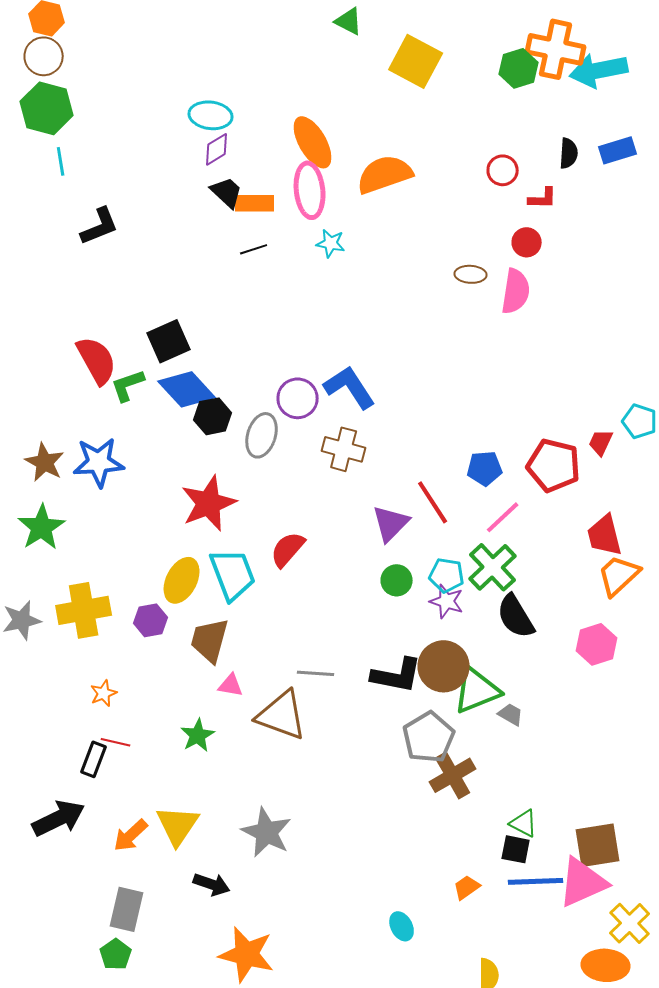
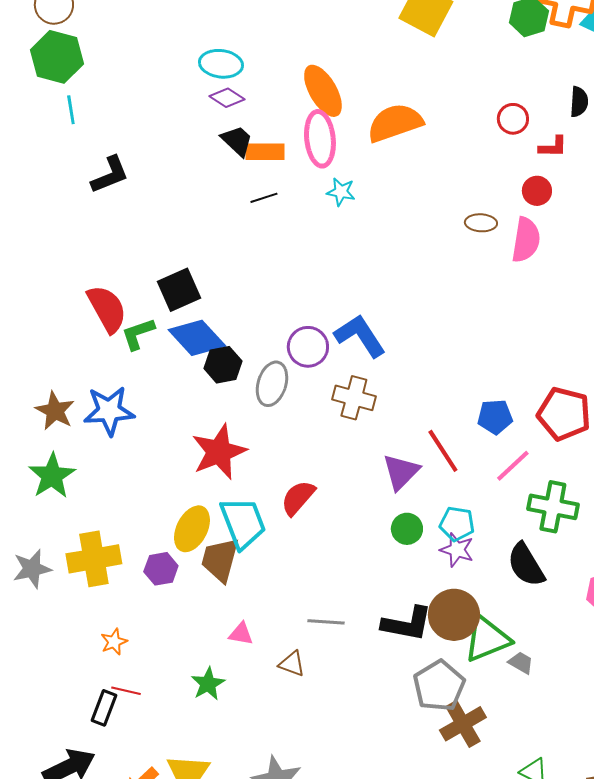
purple diamond: (217, 149) -> (227, 98), turned 64
green cross: (493, 567) -> (553, 507), moved, turned -36
brown trapezoid: (210, 640) -> (220, 560), moved
brown triangle: (282, 715) -> (292, 664), size x0.5

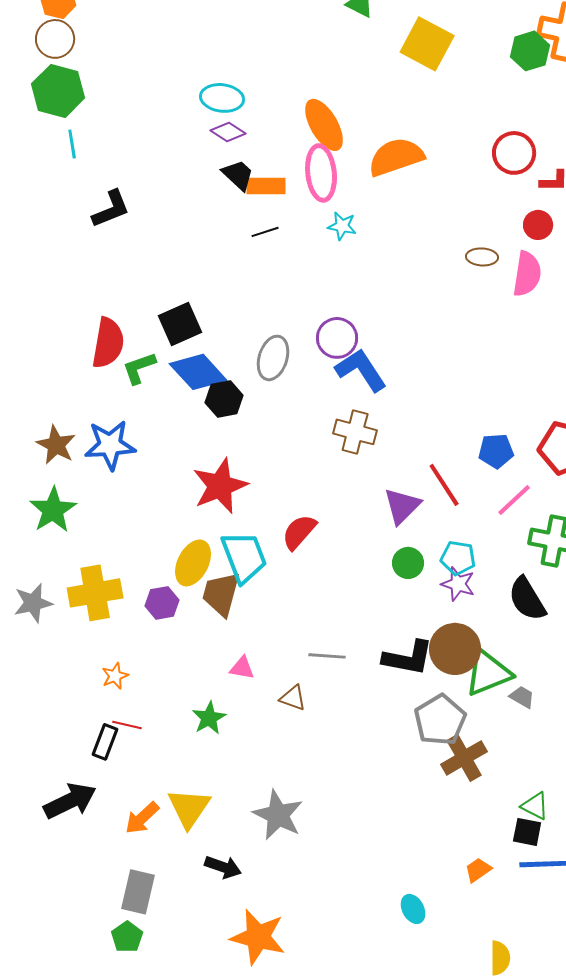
red circle: (513, 119) -> (514, 153), size x1.4
red semicircle: (107, 309) -> (108, 343), turned 39
purple circle: (308, 347) -> (337, 338), moved
gray ellipse: (272, 384) -> (273, 358), moved

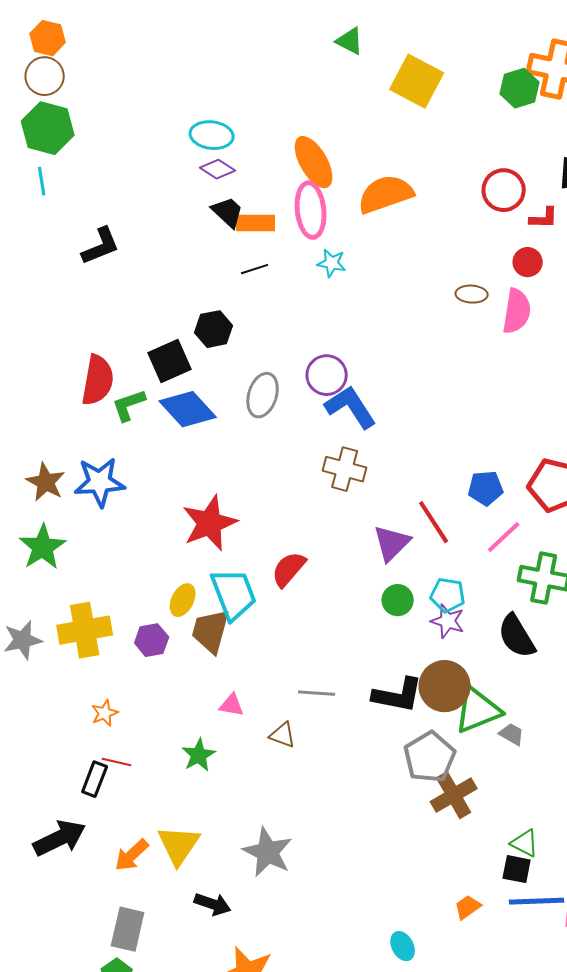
cyan line: (72, 144) -> (42, 181), moved
black hexagon: (224, 399) -> (214, 329), moved
yellow ellipse: (193, 563) -> (183, 600), size x0.7

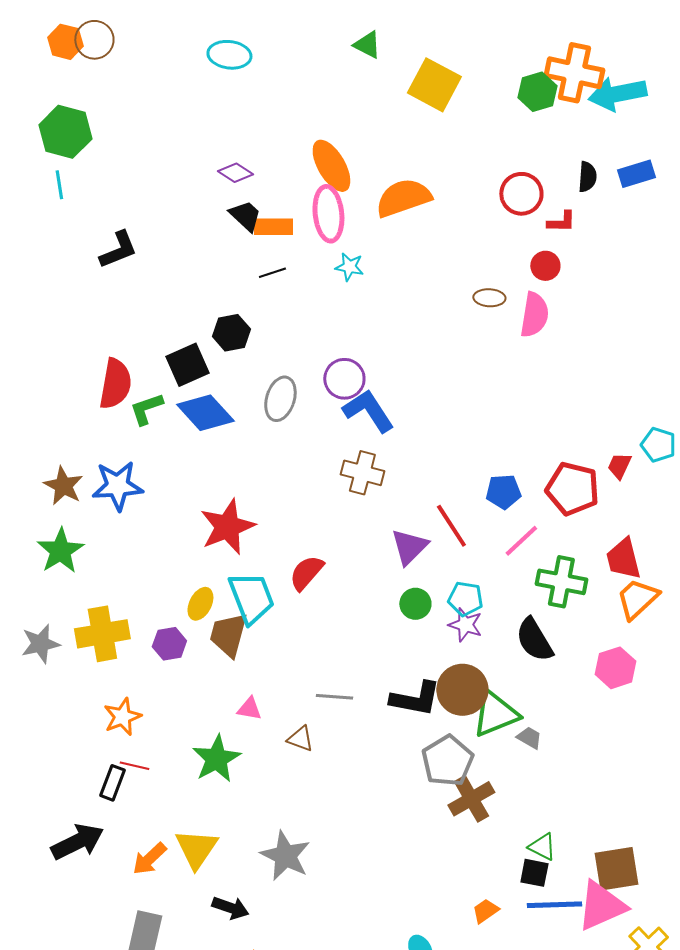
brown circle: (45, 76) -> (94, 40), moved
cyan ellipse: (212, 135) -> (229, 55), moved
orange star: (105, 713) -> (122, 717), size x1.4
green star: (199, 755) -> (216, 759), size x1.4

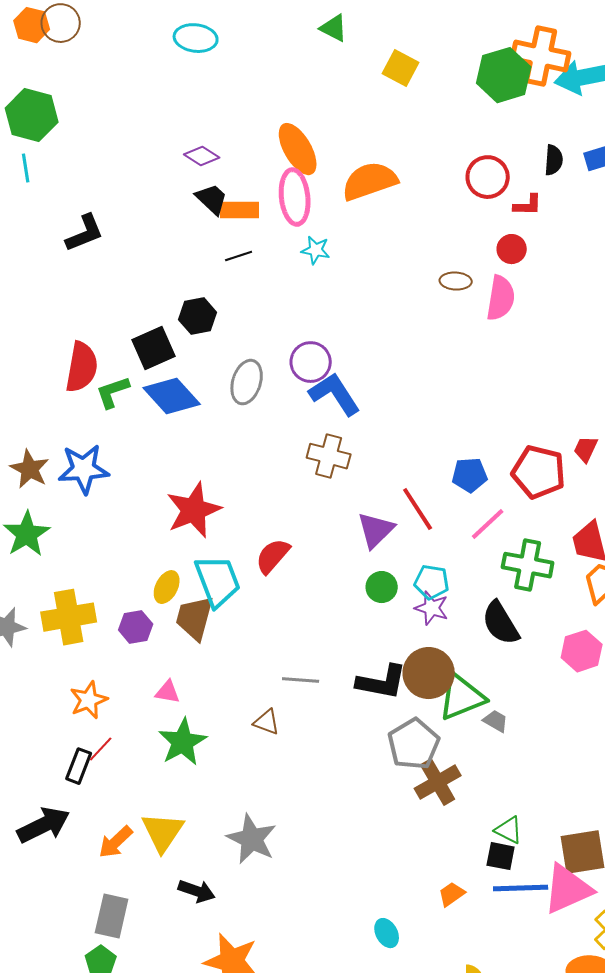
yellow square: (434, 85) -> (401, 68), size x0.7
green hexagon: (537, 92) -> (504, 75), size x1.4
pink triangle: (249, 709) -> (168, 692), moved
red line: (134, 766) -> (101, 749), turned -60

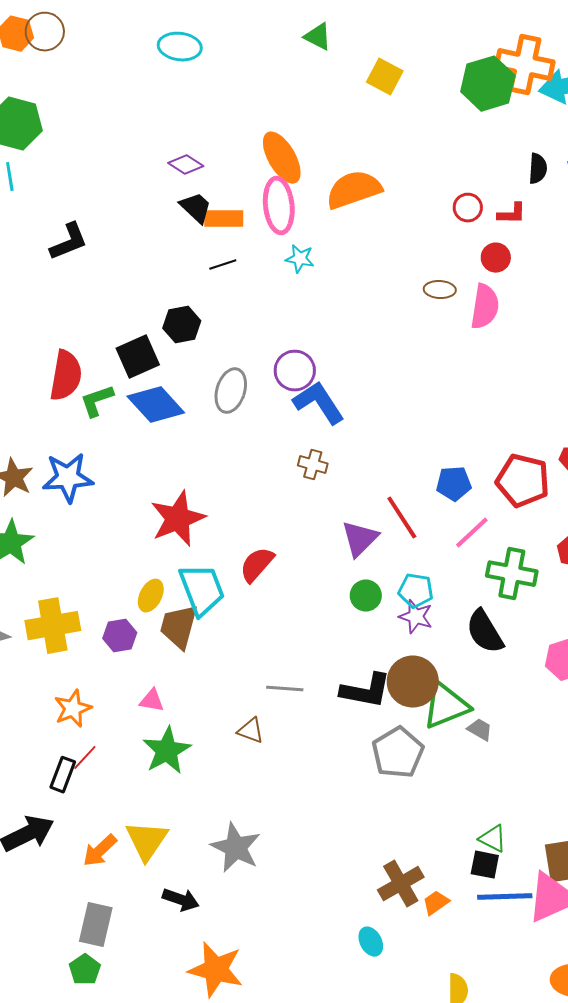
red circle: (488, 177) -> (468, 208), moved, size x0.7
brown cross: (329, 456) -> (313, 465), size x0.7
brown cross: (438, 782) -> (401, 884), moved

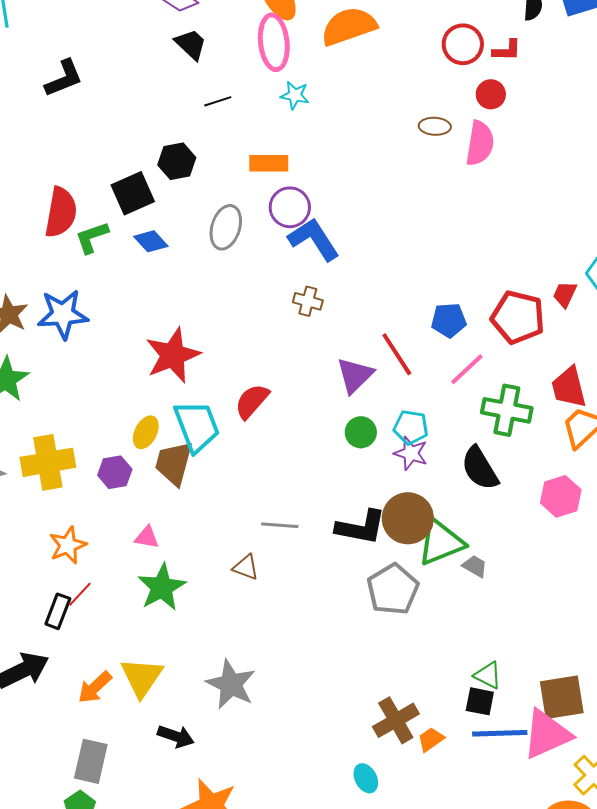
red circle: (468, 208) -> (463, 44), size x1.4
orange rectangle: (224, 219) -> (269, 163), moved
blue diamond: (156, 405) -> (151, 241), size x0.6

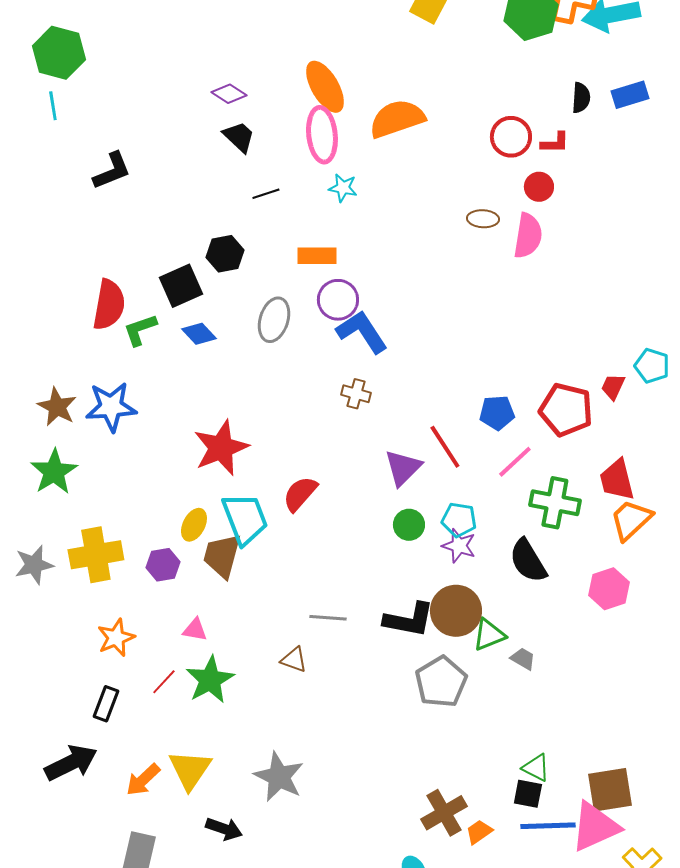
green triangle: (441, 542) -> (489, 635), size x0.7
red line: (80, 594) -> (164, 682), moved

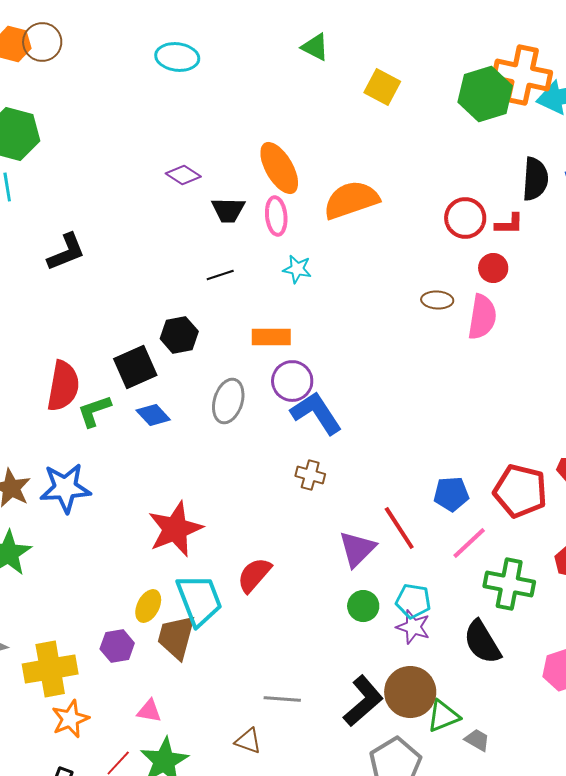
black semicircle: (581, 98) -> (535, 179), size x1.4
pink ellipse: (322, 135) -> (276, 216), size x0.7
black trapezoid: (239, 137) -> (228, 210), moved, turned 138
yellow cross: (96, 555) -> (50, 669), moved
black L-shape: (409, 620) -> (363, 701), turned -52

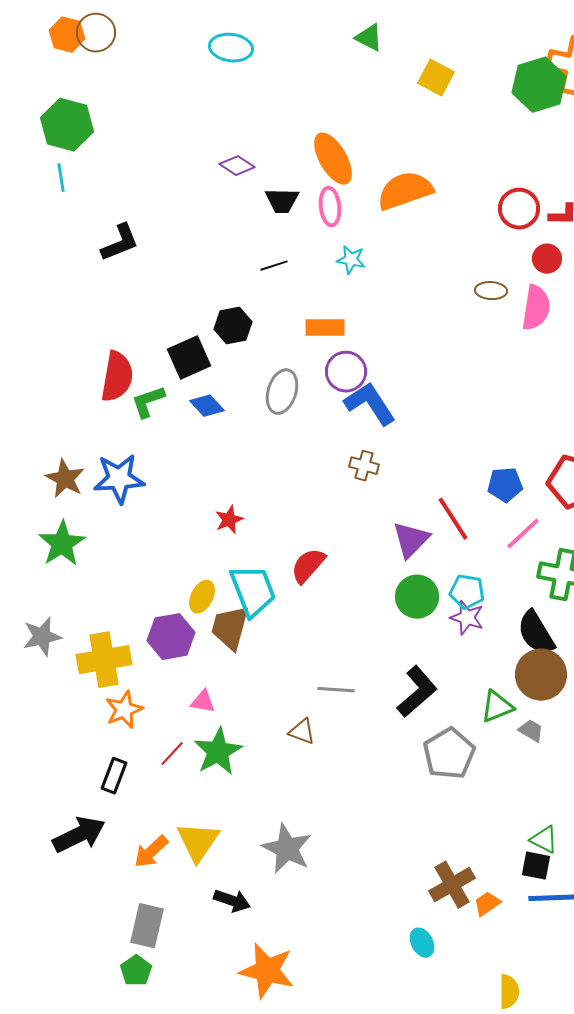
red star: (175, 529) -> (229, 520), size x0.5
green circle: (363, 606) -> (417, 597), size x1.4
purple hexagon: (117, 646) -> (171, 637), size x1.4
brown circle: (410, 692) -> (541, 675), moved

